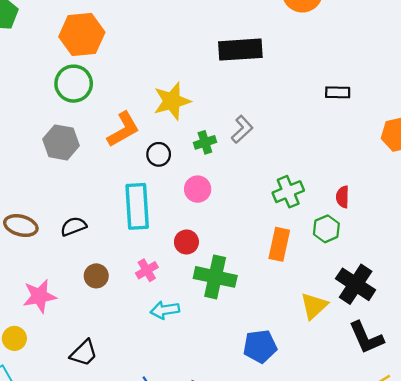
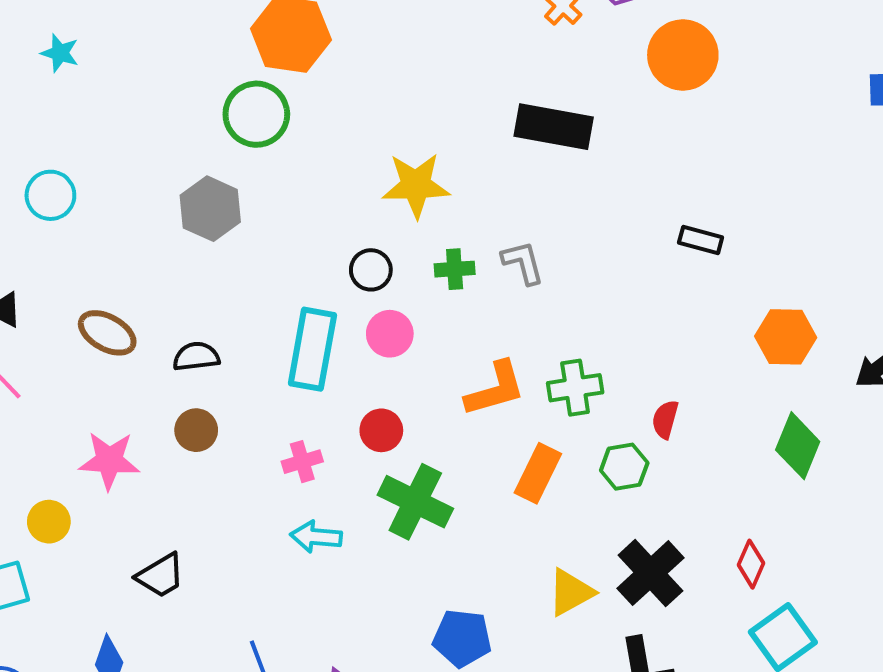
orange L-shape: (123, 129) -> (495, 389), moved
gray L-shape: (242, 129) -> (523, 263), turned -76
pink circle: (198, 189) -> (390, 334), moved
brown circle: (96, 276) -> (196, 430), moved

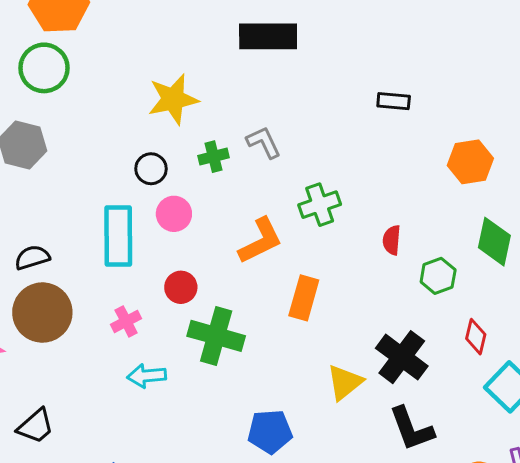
green cross: (575, 388) -> (320, 205), moved
brown circle: (196, 430) -> (42, 313), size x1.8
green hexagon: (624, 467) -> (438, 276), moved

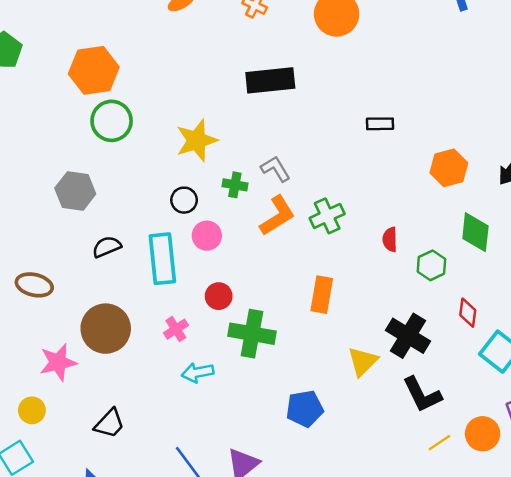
green circle: (44, 68) -> (112, 121), moved
green cross: (213, 157) -> (235, 185), turned 30
orange L-shape: (260, 241) -> (277, 216), moved
black semicircle: (32, 257) -> (107, 247), moved

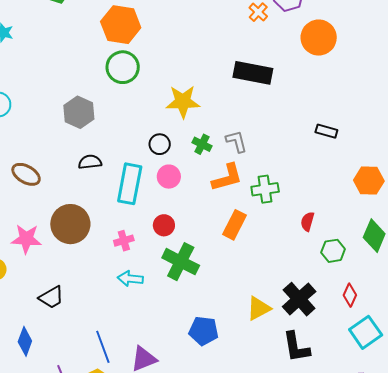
orange rectangle: (322, 295) -> (235, 225), moved

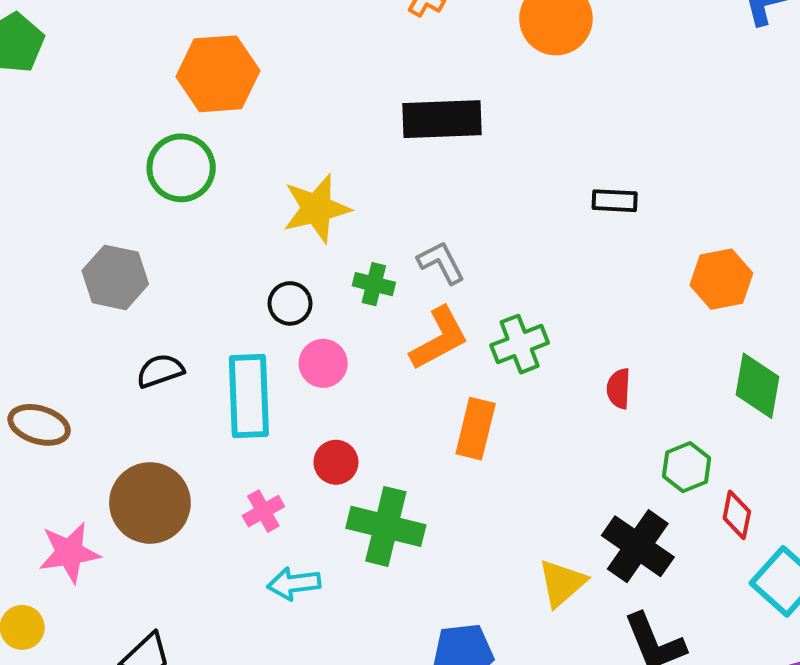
orange hexagon: (121, 25) -> (218, 74), moved
green hexagon: (333, 251) -> (687, 467), moved

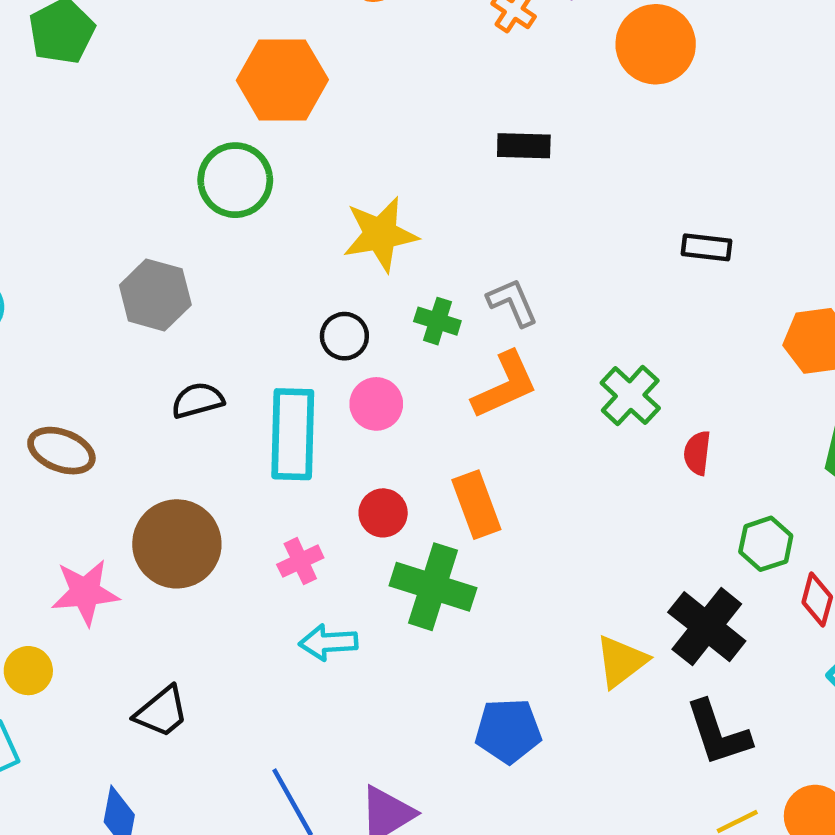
black rectangle: (442, 119) -> (524, 146), size x0.6
green cross: (520, 344) -> (630, 396), moved, turned -30
orange rectangle: (476, 429) -> (476, 505), moved, turned -38

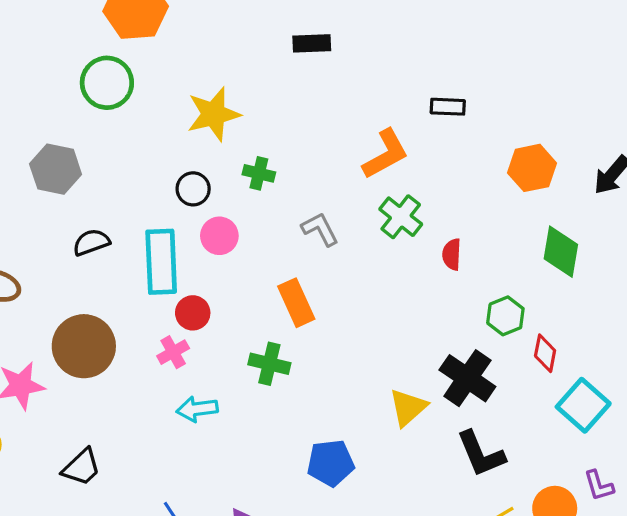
gray L-shape: (513, 302) -> (320, 229), moved
orange L-shape: (505, 385) -> (386, 154), moved
red circle: (383, 513) -> (193, 313), moved
green cross: (433, 587) -> (269, 364), size x0.7

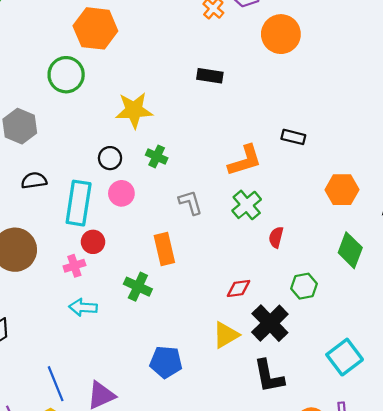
red diamond: (545, 353) -> (239, 288), moved, turned 60

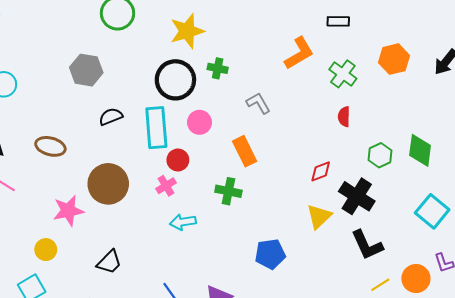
black circle: (110, 158) -> (175, 80), size x1.8
pink circle: (121, 193) -> (199, 122), moved
green cross: (247, 205) -> (343, 74), moved
green diamond: (350, 250) -> (420, 150), moved

